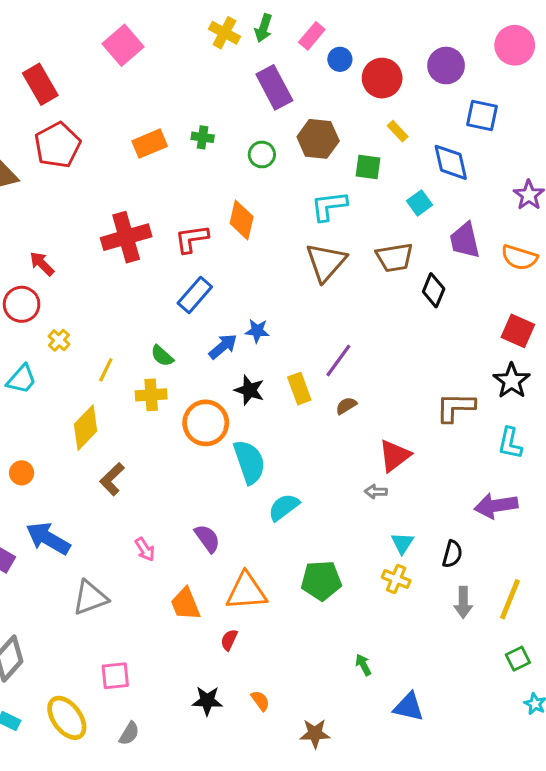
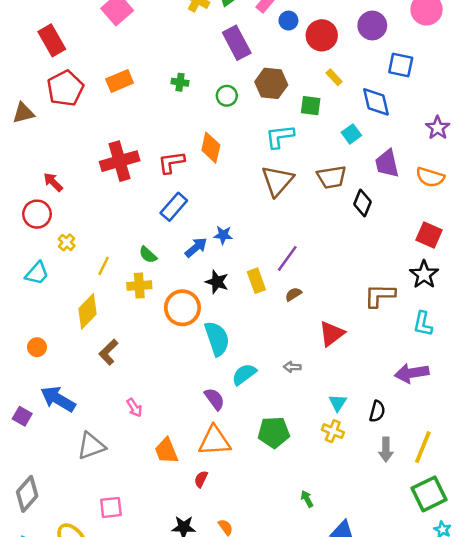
orange rectangle: (150, 144) -> (120, 81), moved
gray arrow: (376, 492) -> (292, 367), moved
purple semicircle: (207, 538) -> (214, 399), moved
green square: (518, 659) -> (429, 494), size x1.8

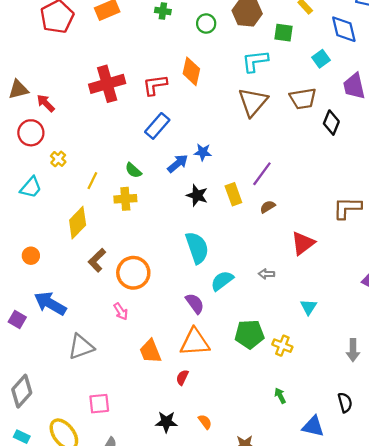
brown triangle: (23, 113) -> (18, 90), moved
orange circle: (182, 308) -> (133, 273), moved
black semicircle: (377, 411) -> (345, 403), moved, turned -30
yellow cross: (333, 431) -> (282, 346), moved

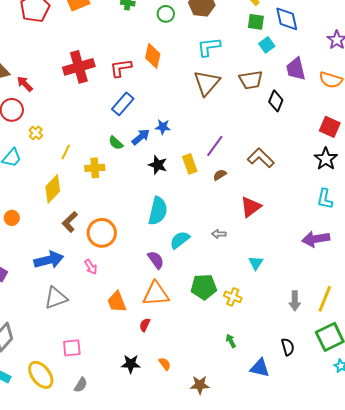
green square: (284, 33) -> (256, 22), moved
green semicircle: (133, 170) -> (116, 143), moved
brown L-shape: (347, 208) -> (261, 158), moved, turned 44
cyan semicircle: (197, 248) -> (158, 211), turned 32
blue arrow: (50, 303) -> (49, 260), moved, turned 136

